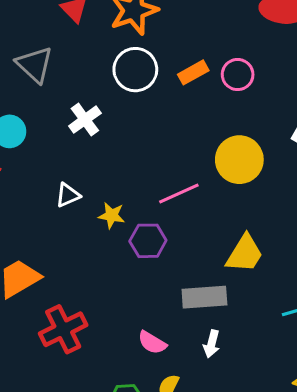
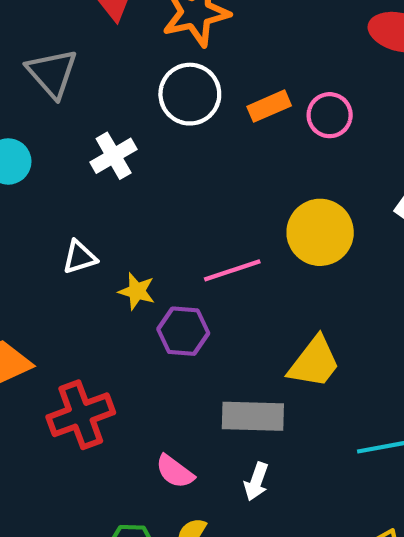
red cross: (63, 329) -> (81, 415), moved

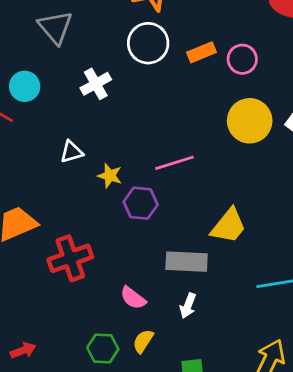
yellow circle: (320, 232) -> (250, 121), moved

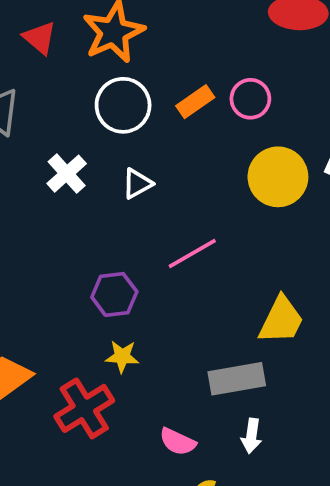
white triangle: (71, 152) -> (137, 184), moved
yellow star: (110, 176) -> (122, 356), moved
purple hexagon: (141, 203) -> (114, 294), moved

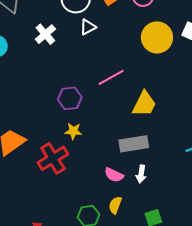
white triangle: (137, 184) -> (88, 27), moved
yellow trapezoid: (281, 320) -> (144, 104), moved
pink semicircle: (178, 442) -> (114, 175), moved

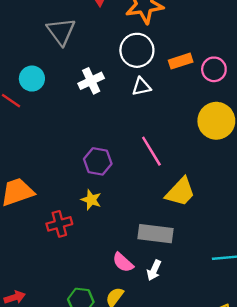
pink line: (111, 77) -> (151, 151), turned 72
red cross: (53, 158) -> (59, 224), size x0.7

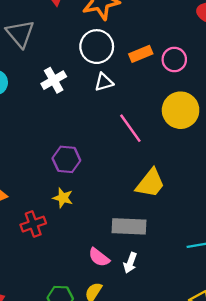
pink line: (151, 151) -> (130, 128), moved

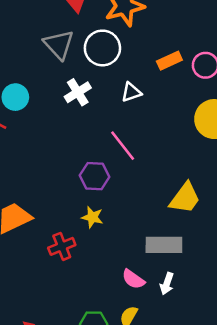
gray triangle: (20, 34) -> (59, 44), moved
white circle: (97, 47) -> (102, 48), moved
pink line: (130, 128) -> (123, 146), moved

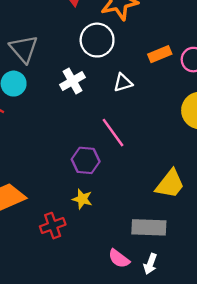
gray triangle: (59, 44) -> (24, 49), moved

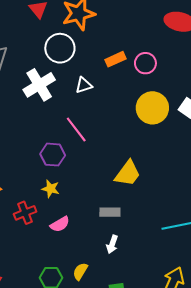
white cross: (72, 81) -> (39, 85), size x1.4
gray rectangle: (149, 227) -> (110, 212), size x0.7
pink semicircle: (119, 259) -> (60, 224), moved, turned -66

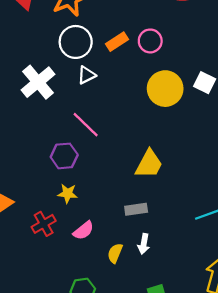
white circle: (60, 48) -> (76, 42), moved
yellow semicircle: (80, 271) -> (115, 253), moved

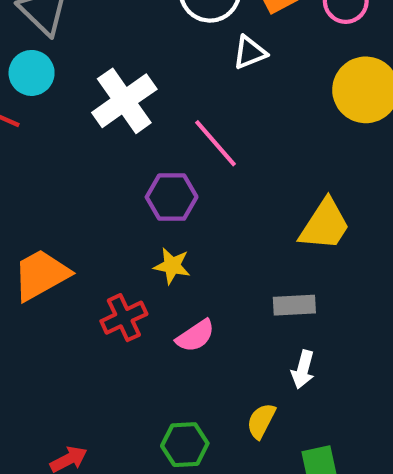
white triangle: (87, 75) -> (250, 52), moved
white cross: (38, 82) -> (124, 101), moved
yellow semicircle: (115, 253) -> (261, 421), moved

